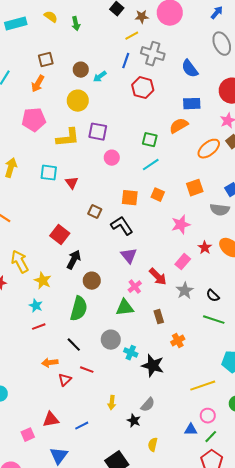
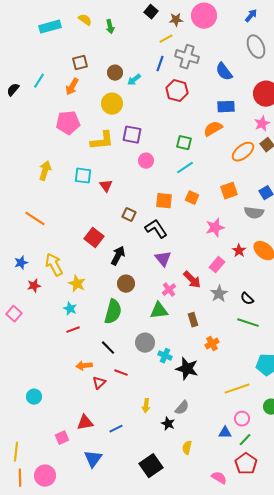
black arrow: (74, 260) -> (118, 256), moved

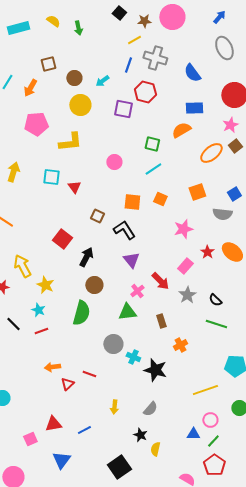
brown circle: (115, 73) -> (74, 78), moved
orange arrow: (72, 87) -> (30, 88), moved
purple square: (132, 135) -> (123, 109), moved
black line: (108, 348) -> (13, 324), moved
black star: (168, 424) -> (140, 435), moved

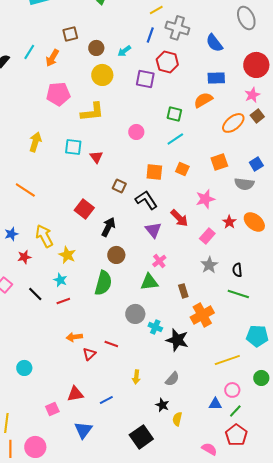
red arrow: (160, 281) -> (179, 218), moved
black semicircle: (215, 300) -> (237, 270), turned 40
orange cross: (180, 345) -> (202, 315), size x1.6

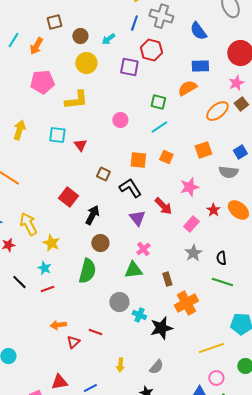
black star: (177, 340) -> (161, 328), turned -30

